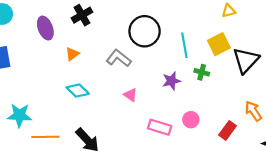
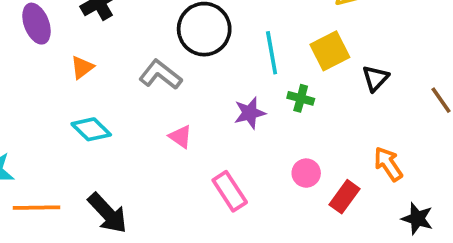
black triangle: (246, 60) -> (375, 78), size x0.6
pink circle: (191, 120) -> (306, 173), moved
pink rectangle: (160, 127) -> (230, 191), turned 40

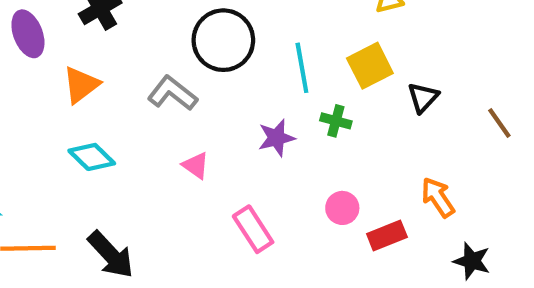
orange triangle: (82, 67) -> (81, 85), size x1.4
red rectangle: (344, 197) -> (387, 236), turned 32

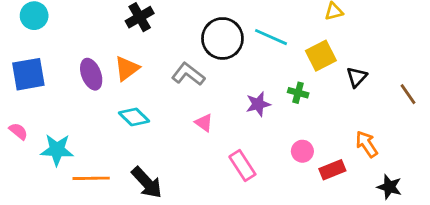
purple ellipse: (28, 34) -> (91, 74), moved
cyan line: (302, 68) -> (271, 37), moved, turned -56

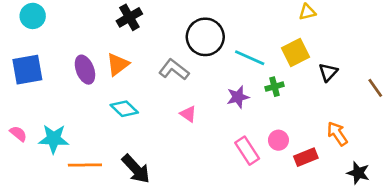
cyan line: (271, 37) -> (250, 58), moved
green cross: (298, 93) -> (275, 87), turned -30
pink semicircle: (18, 131) -> (18, 134), moved
pink rectangle: (242, 165) -> (247, 151), moved

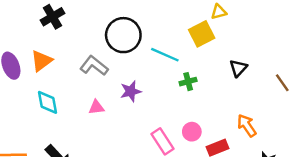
yellow square: (295, 53) -> (202, 34), moved
purple star: (238, 97) -> (131, 91), moved
cyan diamond: (124, 109) -> (48, 102), turned 35
pink triangle: (188, 114) -> (96, 107), moved, turned -42

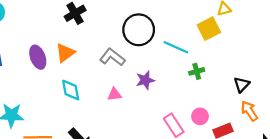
black triangle: (238, 68) -> (242, 85), moved

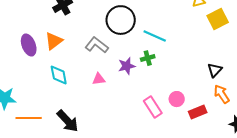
yellow square: (209, 29) -> (218, 19), moved
green cross: (197, 71) -> (148, 58), moved

